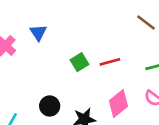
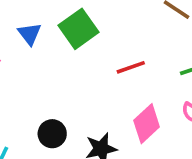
green square: (80, 62) -> (78, 29), moved, size x1.5

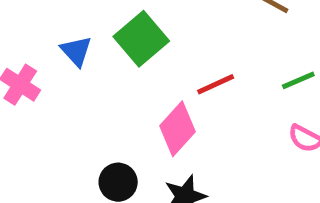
pink diamond: (147, 124) -> (177, 129), moved

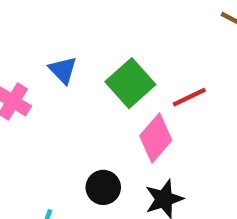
green square: (141, 39) -> (130, 83), moved

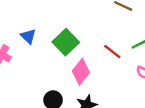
red line: (189, 97) -> (112, 51), moved, turned 66

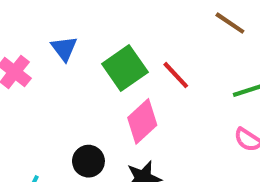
red line: (112, 51) -> (176, 75), moved

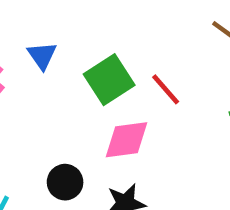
pink diamond: (142, 121) -> (127, 140), turned 33

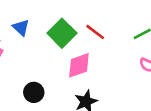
black circle: (65, 182) -> (34, 92), moved

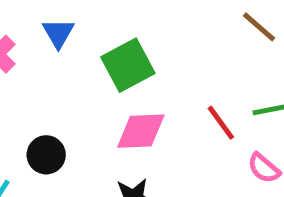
red line: (95, 32) -> (221, 123), moved

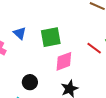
green square: (128, 65) -> (51, 37), turned 35

